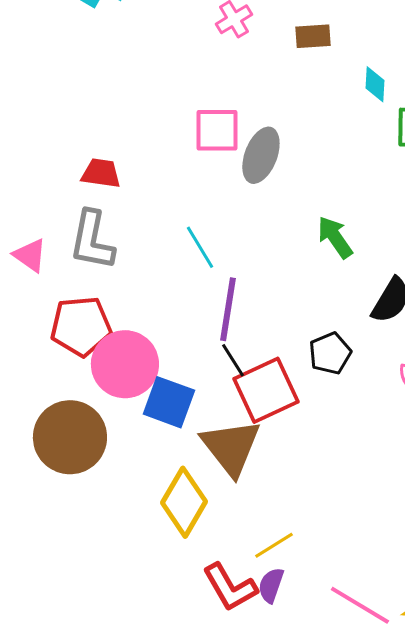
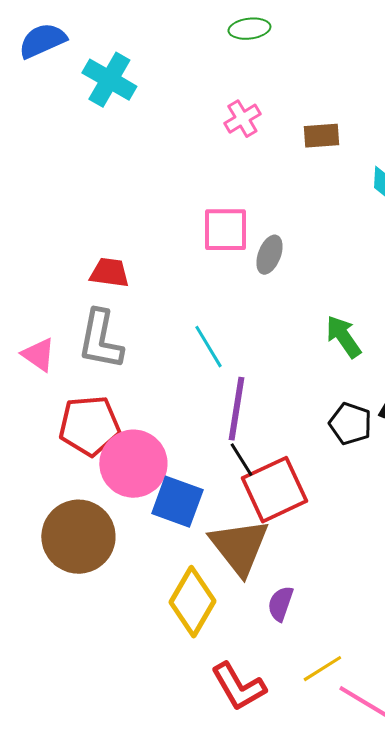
gray ellipse: (261, 155) -> (269, 255), size x0.7
black pentagon: (330, 353) -> (350, 424), moved, turned -30
yellow line: (274, 545) -> (322, 669), moved
purple semicircle: (271, 585) -> (280, 604), moved

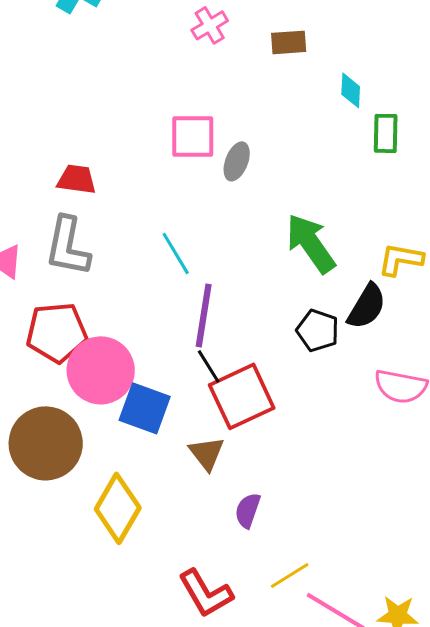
green arrow: (343, 337) -> (311, 243), size x1.4
brown triangle: (239, 547) -> (207, 453), size x0.6
yellow diamond: (192, 602) -> (118, 508), moved

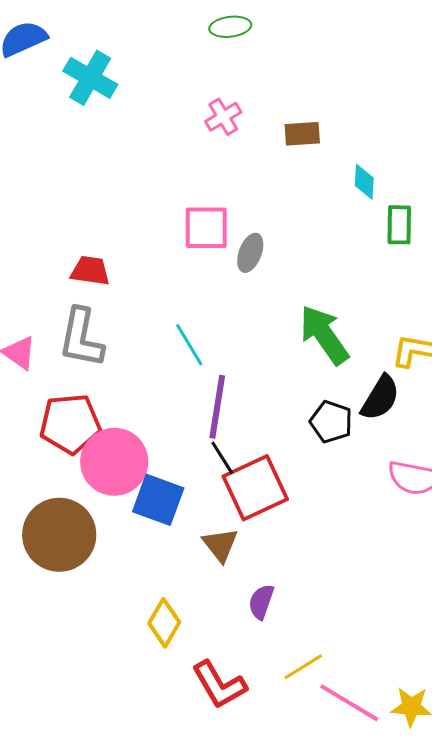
yellow diamond: (118, 508) -> (164, 623), moved, size x0.7

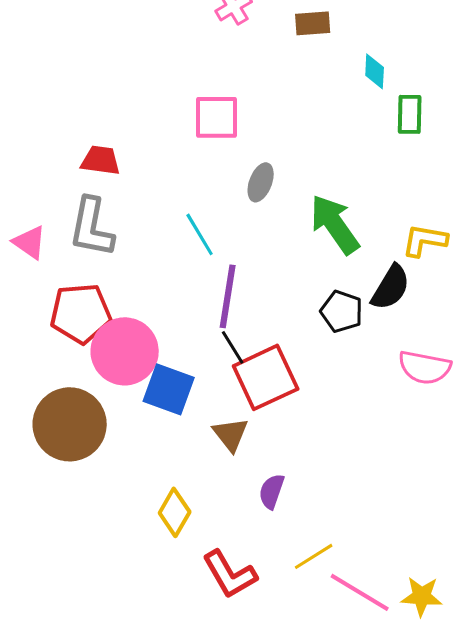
gray ellipse: (250, 253) -> (261, 182), moved

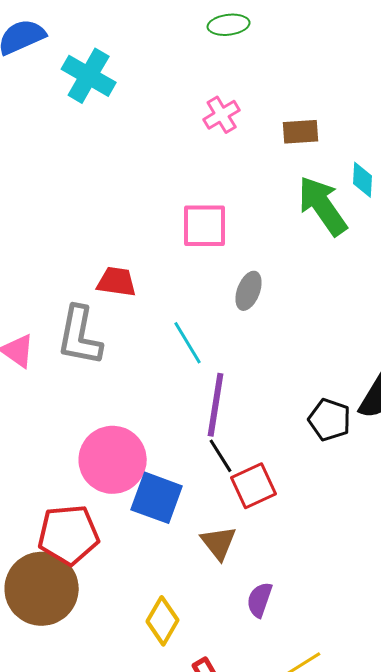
red trapezoid: (101, 160) -> (117, 282), moved
green arrow: (335, 224) -> (323, 206), moved
red pentagon: (81, 313) -> (69, 535), moved
red square: (266, 377) -> (254, 486), size x0.7
brown circle: (70, 424) -> (42, 589), moved

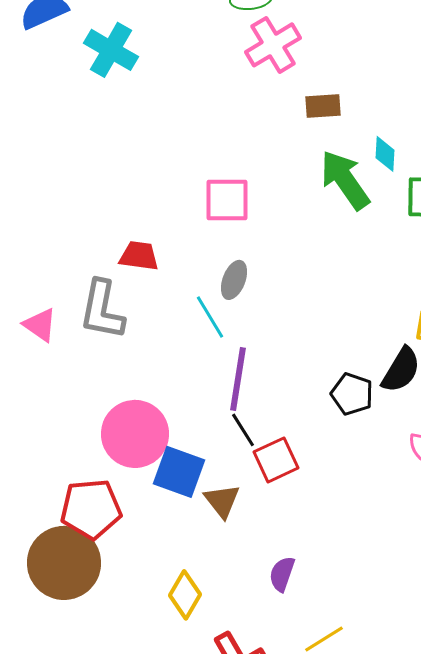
pink cross: (222, 115) -> (273, 45), moved, size x1.5
gray ellipse: (249, 291) -> (234, 280), moved
brown triangle: (219, 543) -> (222, 501), moved

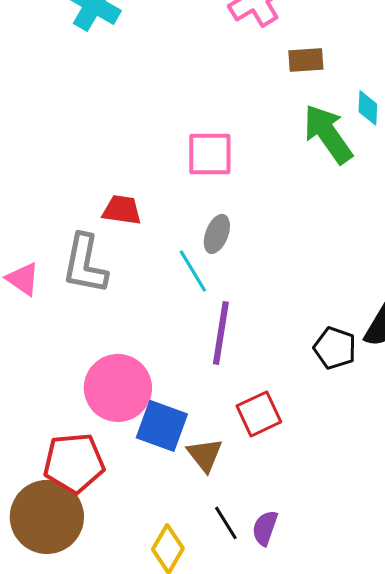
black line: (243, 430) -> (226, 523), moved

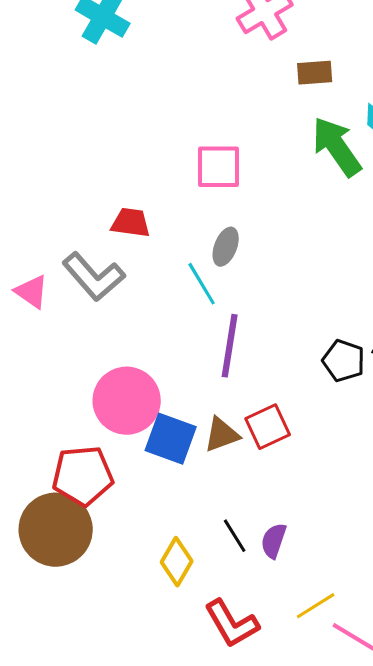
gray L-shape: (85, 264) -> (94, 277), turned -52
brown triangle: (205, 455) -> (222, 435), moved, turned 48

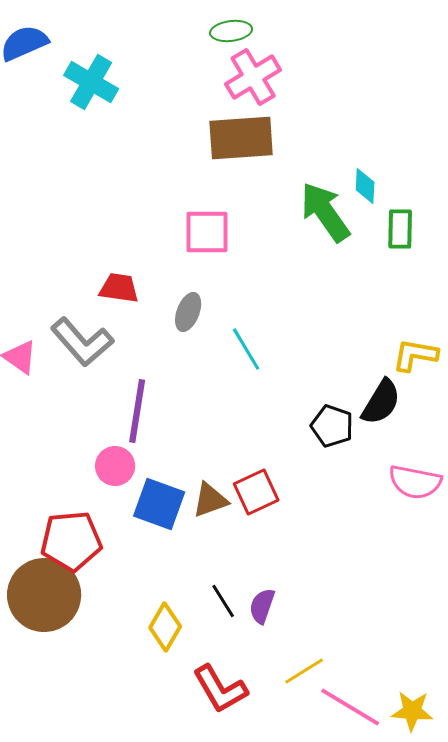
brown rectangle: (315, 73) -> (241, 138), moved, size x1.8
gray ellipse: (226, 247) -> (188, 312), moved
cyan line: (202, 284) -> (246, 349), moved
purple line: (230, 346) -> (137, 411), moved
pink circle: (127, 401) -> (115, 466), size x0.6

